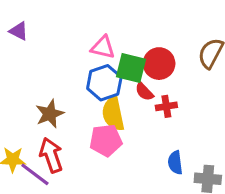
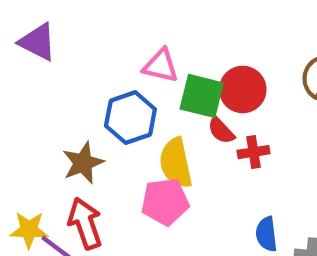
purple triangle: (19, 31) -> (38, 42), size x1.4
blue hexagon: (104, 83) -> (130, 118), moved

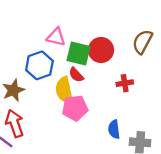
red semicircle: (221, 130) -> (76, 75), moved
red cross: (253, 152) -> (125, 83), moved
pink pentagon: (165, 202) -> (75, 108), moved

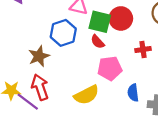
yellow semicircle: (64, 90) -> (87, 95), moved, turned -105
pink pentagon: (75, 108) -> (110, 68), moved

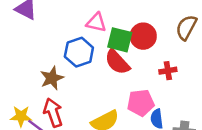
red semicircle: (98, 42) -> (117, 62), size x1.6
pink pentagon: (110, 68) -> (141, 103), moved

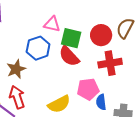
red circle: (143, 36) -> (101, 35), moved
red cross: (168, 71) -> (110, 63), size x1.6

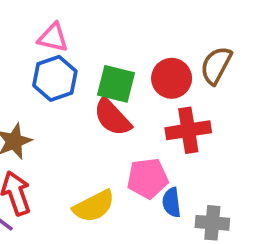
pink triangle: (52, 24) -> (53, 38), moved
blue hexagon: (38, 48) -> (55, 78), moved

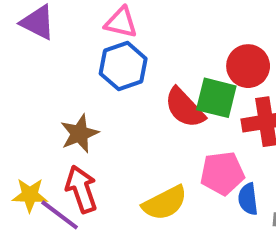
green square: (116, 84) -> (216, 98), moved

